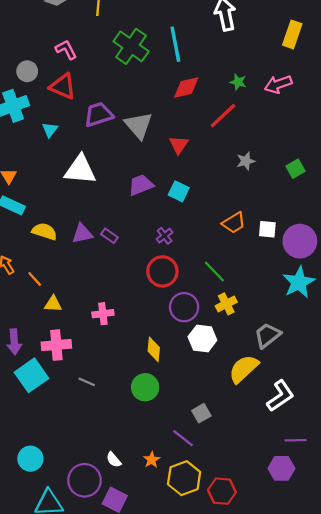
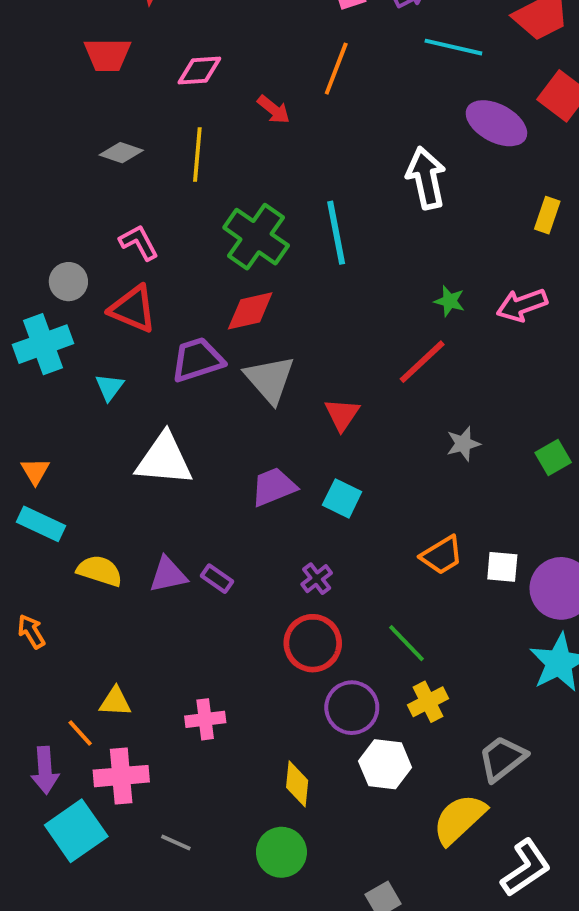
yellow rectangle: (292, 34) -> (547, 215), size x0.7
red diamond: (186, 87) -> (250, 311), moved
orange line: (35, 279) -> (80, 733), moved

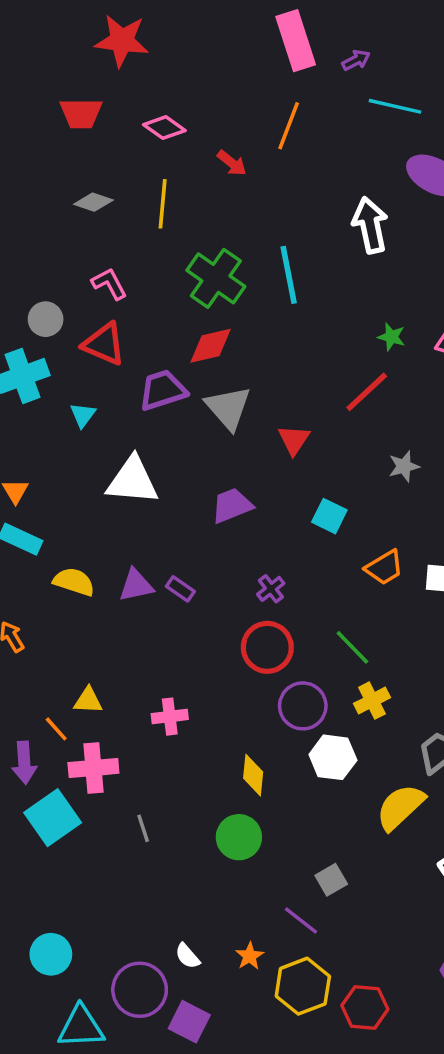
pink diamond: (199, 70) -> (164, 128), turned 39
cyan square: (342, 498) -> (329, 516), moved
gray line: (176, 842) -> (143, 828), turned 48

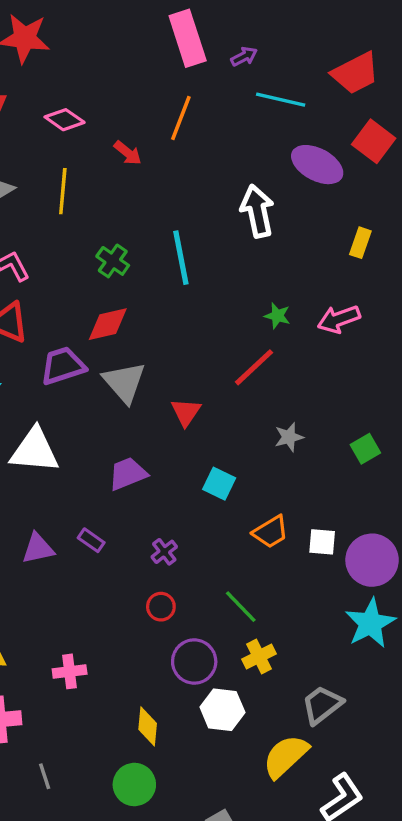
green cross: (216, 278) -> (113, 261), size x0.6
purple rectangle: (180, 589) -> (91, 540), moved
red circle: (267, 647) -> (161, 607), size x0.6

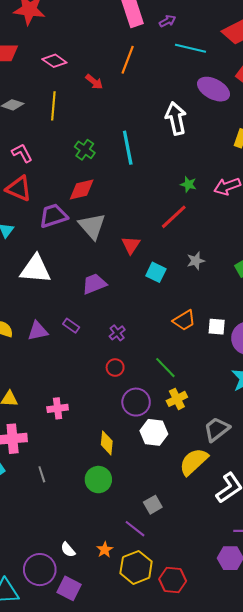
cyan square: (219, 484) -> (156, 272), moved

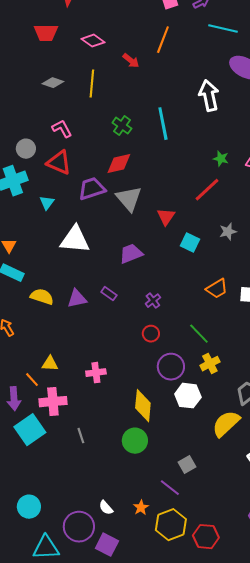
yellow diamond: (107, 443) -> (143, 406), size x1.4

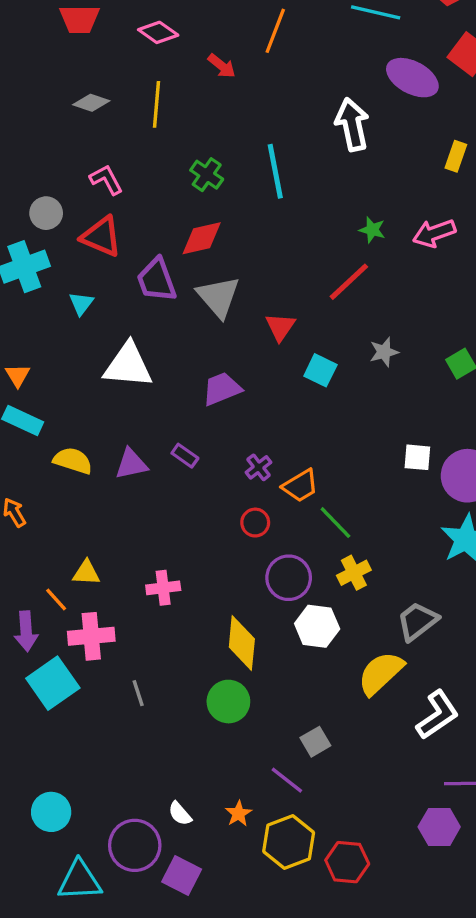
purple trapezoid: (92, 189) -> (156, 280), turned -92
orange trapezoid: (217, 289) -> (300, 486), moved

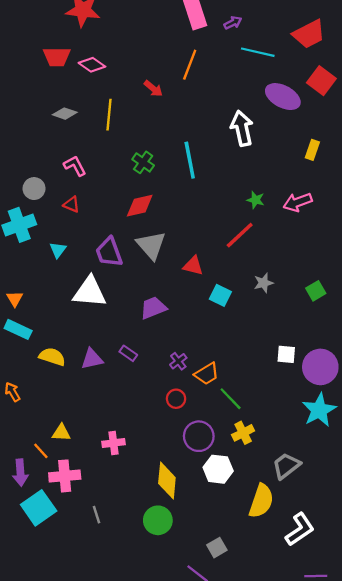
pink diamond: (158, 32) -> (92, 65), moved
red triangle: (101, 237) -> (72, 204), size x0.6
purple trapezoid: (156, 280) -> (109, 252), moved
red triangle: (280, 327) -> (193, 266), turned -50
yellow semicircle: (381, 673) -> (261, 501), turned 152

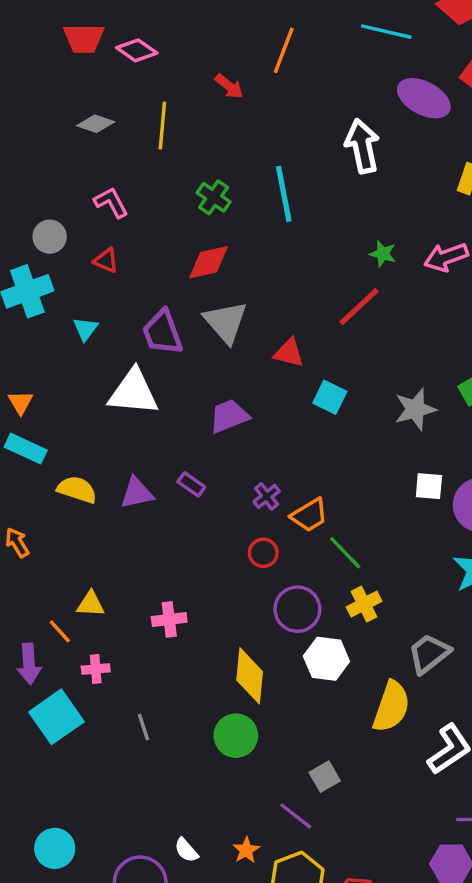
gray star: (264, 283) -> (415, 409), moved, size x1.4
pink cross: (65, 476) -> (96, 669), size x0.6

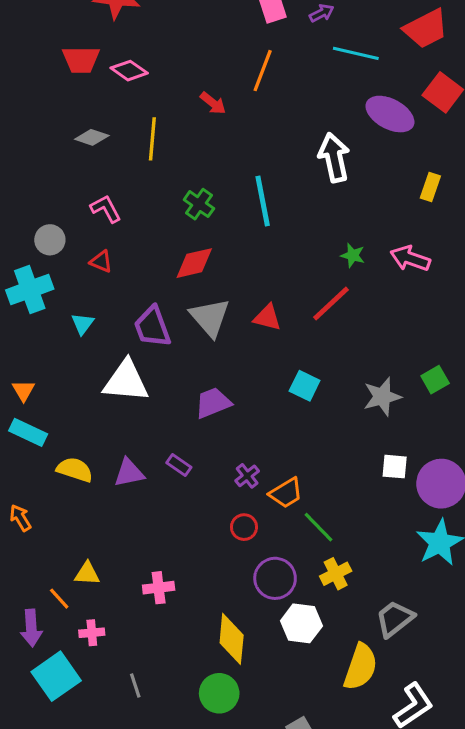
pink arrow: (446, 257) -> (410, 258), turned 39
red triangle: (289, 353) -> (267, 317), moved

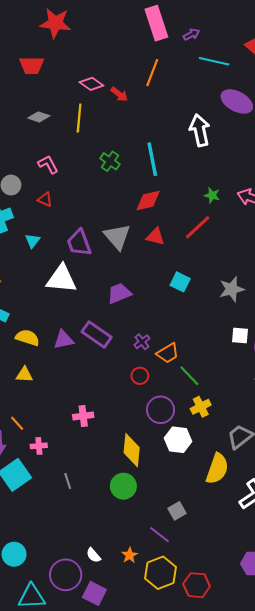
pink diamond: (129, 71) -> (91, 84), moved
red diamond: (194, 263) -> (148, 200), moved
purple rectangle: (179, 465) -> (97, 335), size x1.8
yellow triangle: (87, 574) -> (24, 375), moved

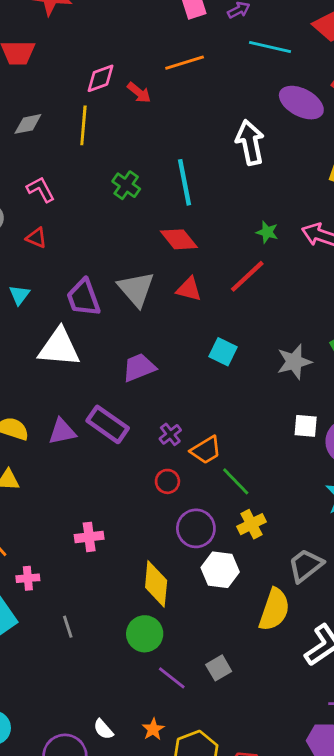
orange line: (152, 73) -> (185, 63), turned 52
pink diamond: (91, 84) -> (101, 78), turned -55
gray diamond: (39, 117) -> (28, 124), turned -30
red diamond: (148, 200) -> (179, 239), turned 64
purple line: (159, 535) -> (172, 678), moved

